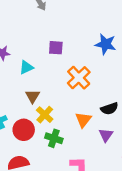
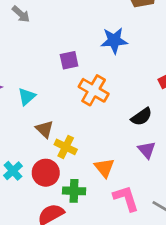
purple square: (56, 48) -> (69, 60), moved
orange triangle: (83, 120) -> (104, 168), moved
green cross: (54, 138) -> (74, 191), moved

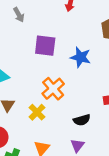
purple square: (69, 60) -> (45, 46), moved, size x1.5
yellow cross: (66, 147) -> (37, 112), moved

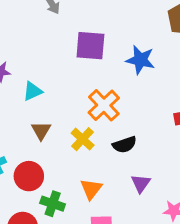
black semicircle: (82, 120) -> (125, 145), moved

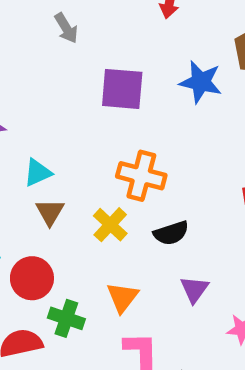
blue star: (140, 60) -> (201, 82), moved
cyan triangle: (33, 91) -> (38, 173), moved
orange cross: (104, 105) -> (141, 176), turned -32

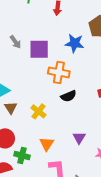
gray arrow: (66, 28) -> (16, 42), moved
orange cross: (141, 176) -> (59, 72), moved
black semicircle: (171, 233) -> (68, 96), moved

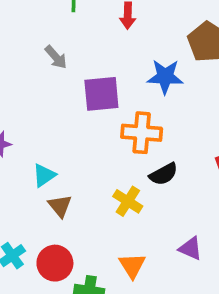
gray arrow: (16, 42) -> (56, 57), moved
yellow cross: (39, 111) -> (128, 201), moved
purple triangle: (79, 138) -> (190, 248), turned -32

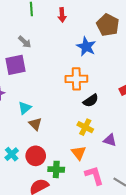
blue star: (165, 77) -> (86, 47), turned 30
purple square: (101, 94) -> (16, 65), moved
yellow cross: (128, 201) -> (85, 127), moved

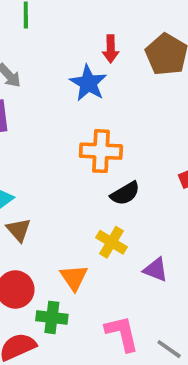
red arrow: (62, 15) -> (111, 49), moved
blue star: (86, 47) -> (88, 83), moved
orange triangle: (79, 153) -> (74, 278), moved

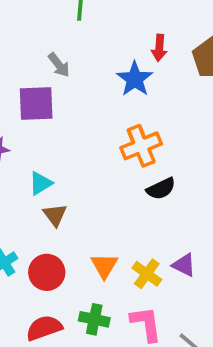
orange cross: (101, 151) -> (141, 146), turned -30
yellow cross: (111, 242) -> (147, 274), moved
green cross: (52, 317) -> (94, 319), moved

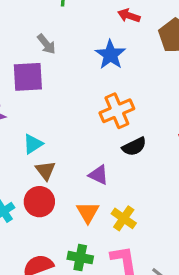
red arrow: (159, 48) -> (129, 16), moved, turned 105
purple triangle: (184, 265) -> (99, 175), moved
red circle: (47, 272) -> (39, 202), moved

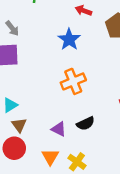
gray arrow: (46, 44) -> (12, 28), moved
black semicircle: (134, 147) -> (86, 123), moved

